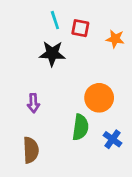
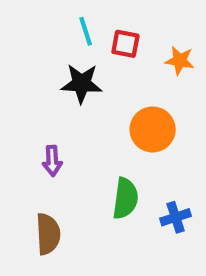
orange circle: (99, 98) -> (153, 129), moved
blue cross: (112, 139) -> (176, 217), turned 36

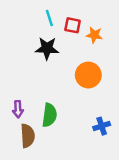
orange star: (180, 61) -> (94, 35), moved
purple arrow: (52, 161) -> (18, 109), moved
green semicircle: (125, 198) -> (49, 115), moved

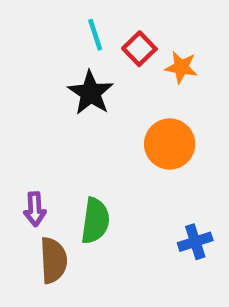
red square: (73, 25) -> (139, 49), turned 35
black star: (47, 48) -> (91, 93), turned 30

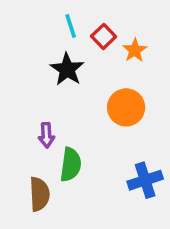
orange star: (181, 67) -> (135, 50), turned 30
purple arrow: (35, 209) -> (46, 135), moved
blue cross: (195, 242) -> (145, 180), size x1.4

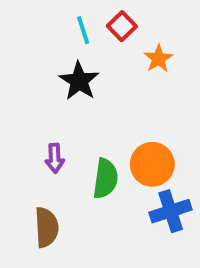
red square: (104, 36) -> (122, 26), moved
orange circle: (126, 107) -> (152, 164), moved
green semicircle: (71, 165) -> (106, 179), moved

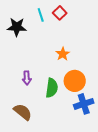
orange star: (158, 59) -> (63, 54), moved
black star: (79, 81) -> (17, 27), moved, turned -30
brown semicircle: (47, 227) -> (23, 112), turned -48

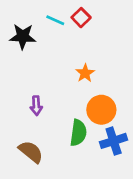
cyan line: (41, 15) -> (55, 20), turned -48
green semicircle: (52, 88) -> (78, 133), moved

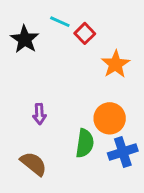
red square: (81, 18) -> (85, 33), moved
black star: (23, 37) -> (25, 39), turned 30
orange star: (85, 73) -> (115, 64), moved, size x1.4

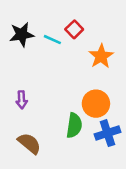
cyan line: (60, 22) -> (52, 40), moved
black star: (25, 39) -> (22, 34), turned 30
purple arrow: (39, 114) -> (22, 100), moved

